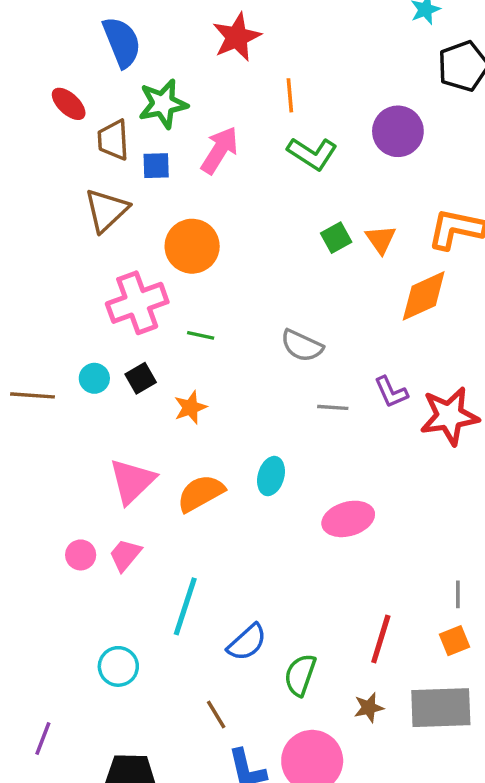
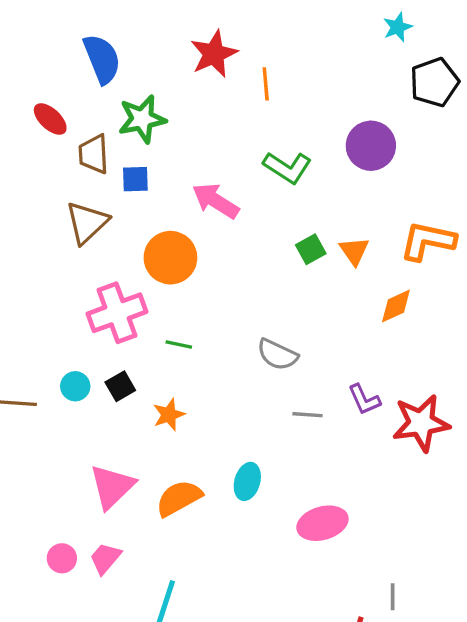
orange line: (290, 95) -> (266, 84), moved
pink arrow: (220, 150) -> (216, 201), moved, turned -90
orange diamond: (424, 296) -> (396, 306), size x0.7
gray line: (458, 594) -> (393, 597), moved

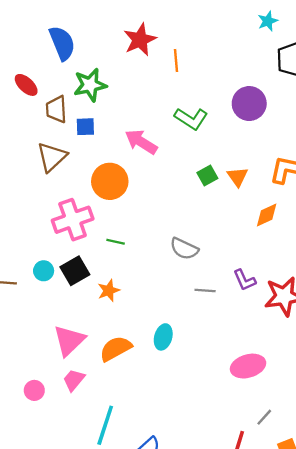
black square: (120, 386) -> (75, 271), size x1.4
pink ellipse: (322, 523) -> (248, 366), moved
pink trapezoid: (105, 558) -> (74, 380), moved
gray line: (393, 597) -> (264, 417), turned 42

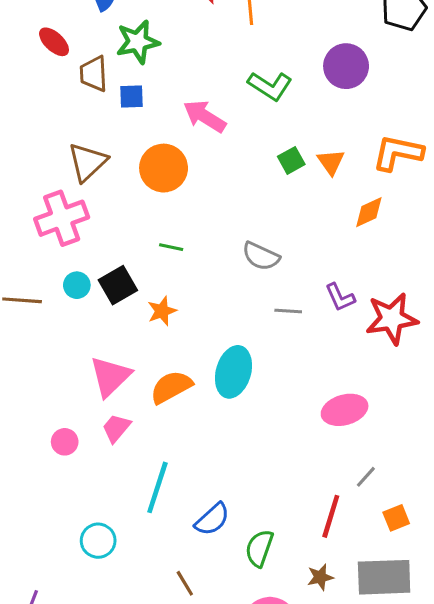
brown triangle: (52, 157) -> (87, 162), moved
pink cross: (73, 220) -> (62, 218), moved
cyan ellipse: (163, 337) -> (233, 372), size x1.5

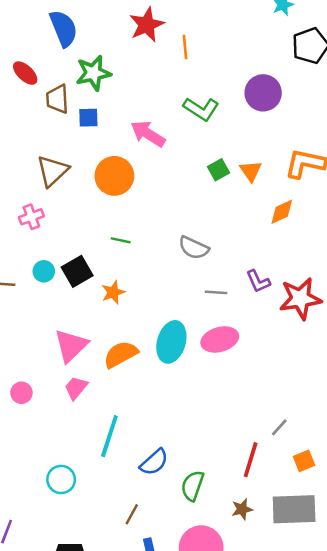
pink cross: (62, 218) -> (31, 217), size x0.6
pink ellipse: (345, 410) -> (220, 339), moved
pink circle: (65, 442) -> (21, 393), moved
brown line: (185, 583) -> (132, 514), turned 60

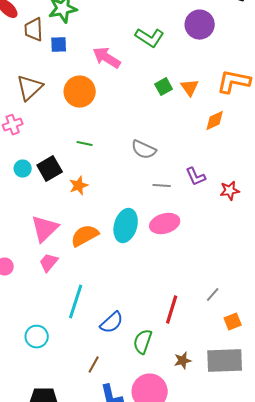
red star: (300, 299) -> (230, 191), size x0.6
red line: (251, 460) -> (172, 310), moved

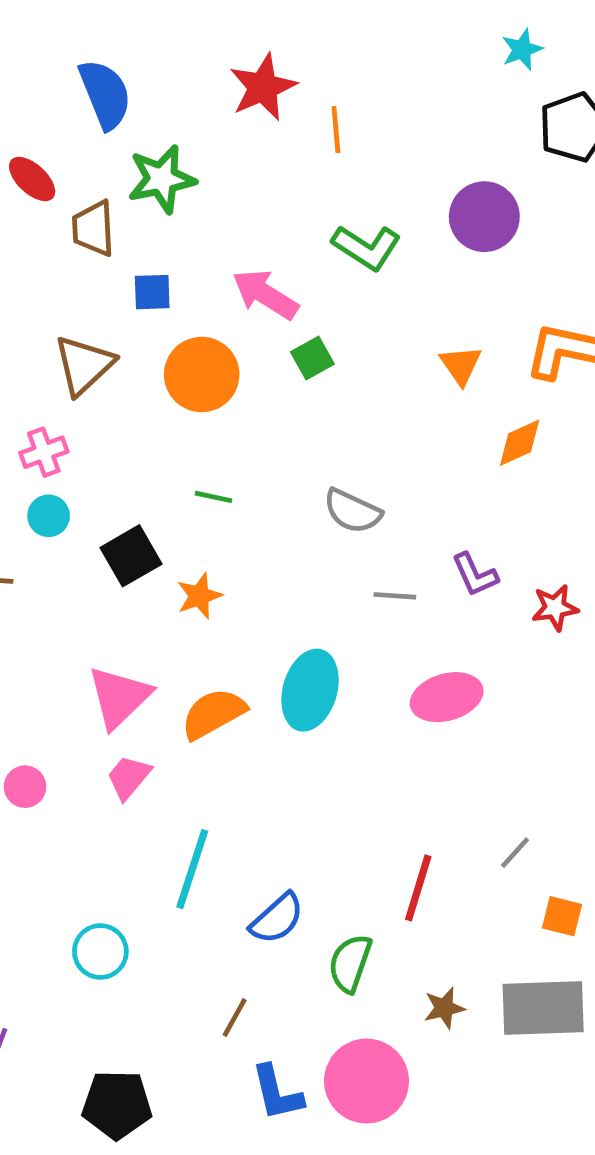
blue square: (59, 45) -> (152, 292), moved
green square: (164, 87) -> (312, 358), moved
cyan circle: (23, 169) -> (49, 516), moved
pink ellipse: (165, 224) -> (447, 697), moved
orange square: (233, 322) -> (562, 916), turned 36

